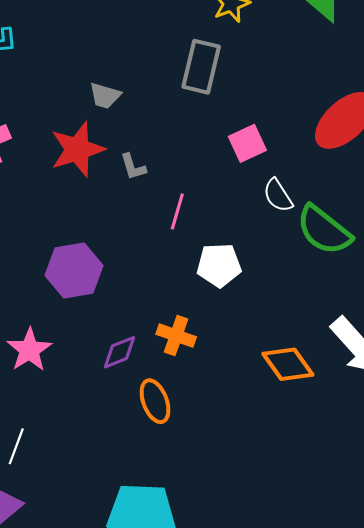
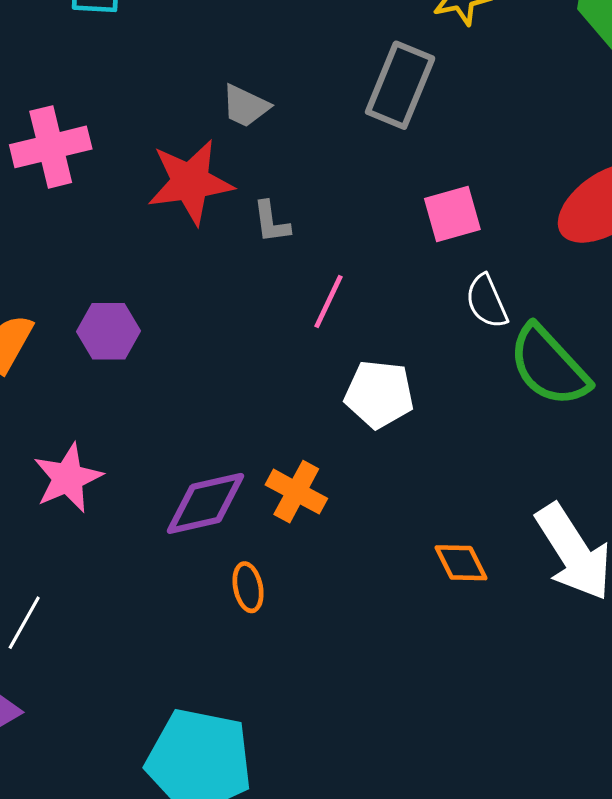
purple hexagon: (74, 271) -> (109, 331), moved, size x0.7
purple diamond: (120, 352) -> (205, 503), size x1.4
orange diamond: (288, 364) -> (461, 563), size x0.7
orange ellipse: (155, 401) -> (248, 587), size x0.7

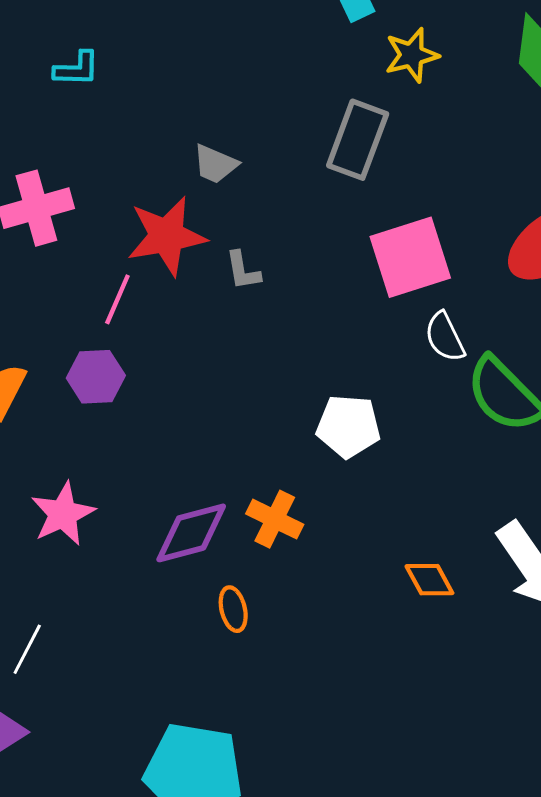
pink square: (452, 214) -> (410, 257), size x1.5
pink line: (328, 301) -> (117, 299), moved

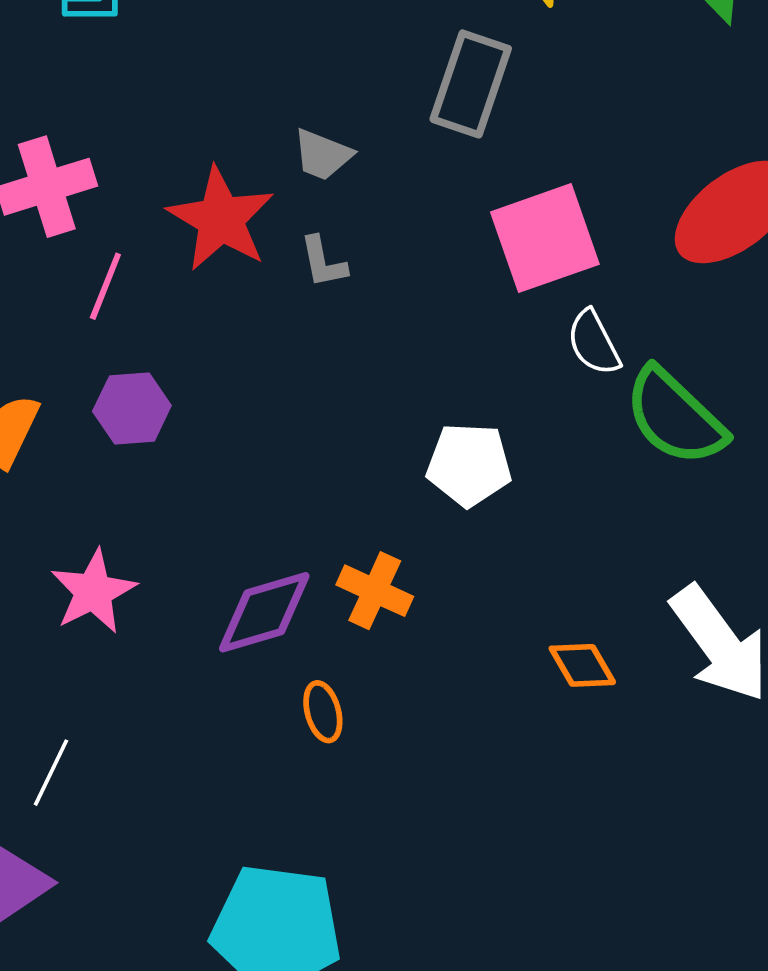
gray trapezoid: (215, 164) -> (323, 155), moved
red star: (167, 236) -> (221, 219), turned -30
pink line: (117, 299) -> (105, 286), moved

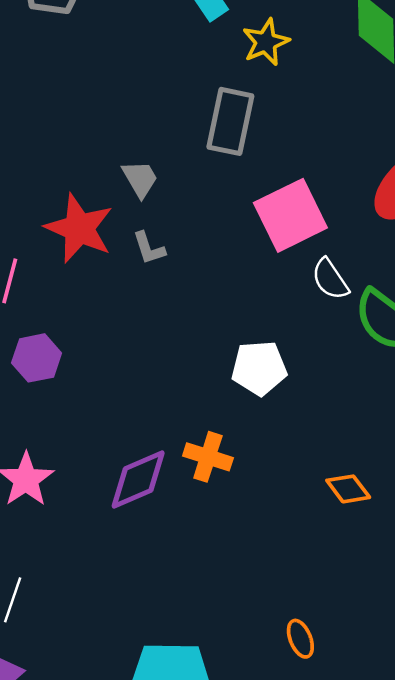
gray trapezoid: (323, 155) -> (140, 179), turned -135
orange ellipse: (323, 712) -> (300, 639), moved

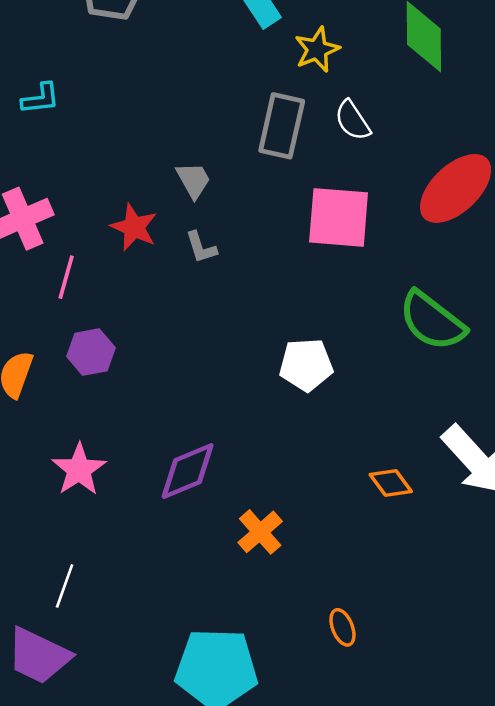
pink square: (290, 215) -> (339, 217), turned 30
red star: (79, 228) -> (134, 227), size x0.7
white semicircle: (330, 279) -> (353, 120), moved
orange cross: (208, 457) -> (260, 532), moved, turned 30

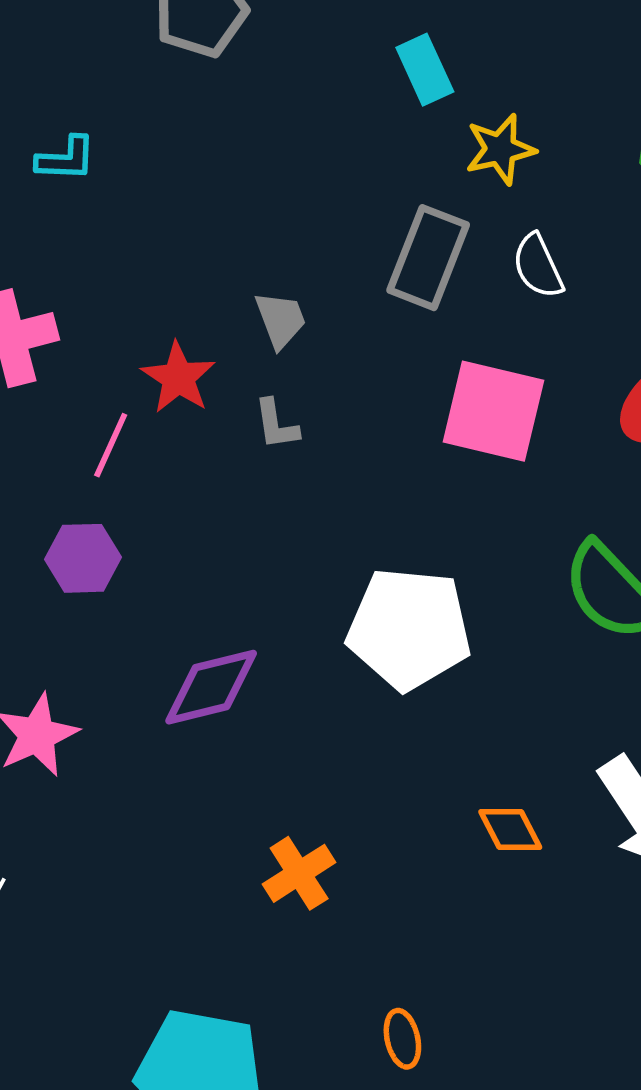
pink line: (66, 277) -> (111, 445), moved
white pentagon: (306, 365) -> (409, 629), size x1.5
purple diamond: (188, 471) -> (211, 687), moved

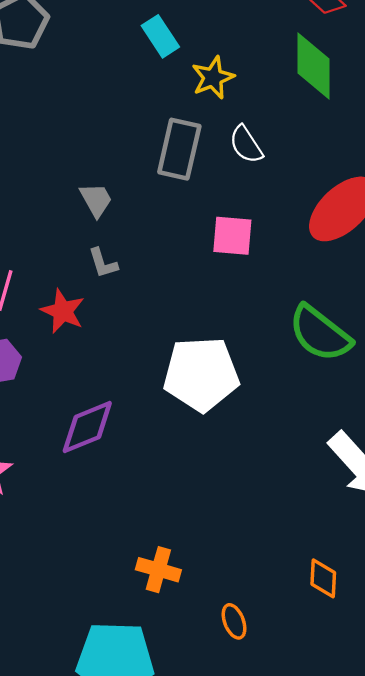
red star: (178, 378) -> (63, 311), moved
pink square: (493, 411) -> (232, 236), size x0.7
orange diamond: (510, 829) -> (323, 578), moved, turned 39
orange cross: (299, 873) -> (158, 570), moved, turned -33

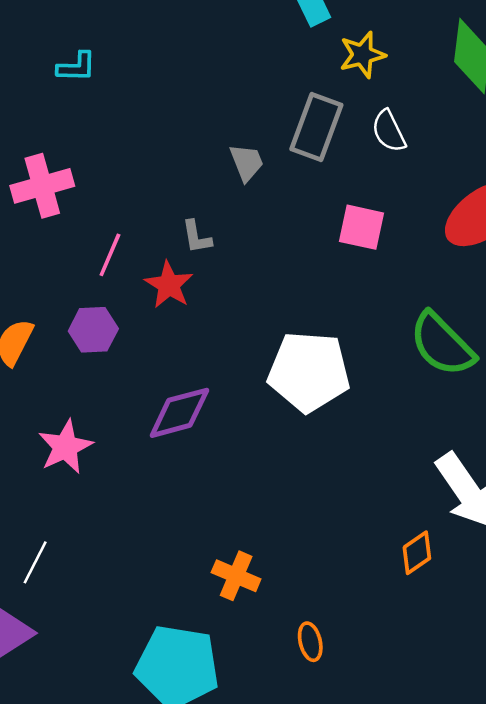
gray trapezoid: (96, 200) -> (247, 163), moved
gray L-shape: (103, 263) -> (197, 237), moved
orange diamond: (323, 578) -> (417, 553), moved, turned 45

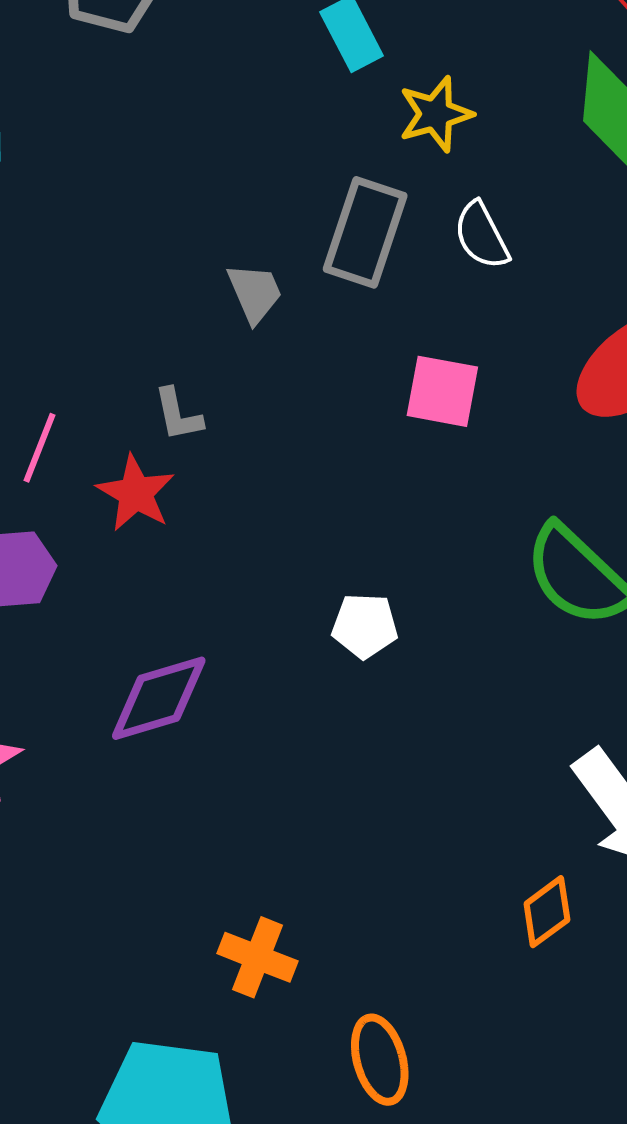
white pentagon: (309, 372) -> (365, 626), size x0.5
orange ellipse: (310, 642) -> (380, 1060), size x1.4

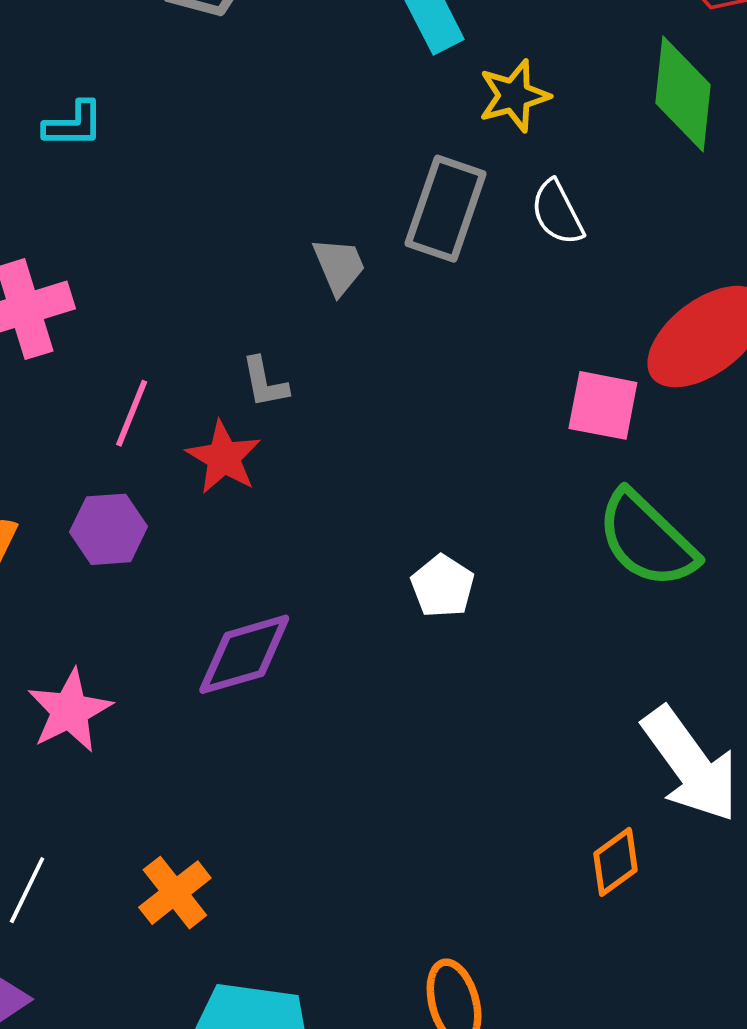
pink square: (442, 391) -> (603, 405), moved
white pentagon: (365, 626) -> (443, 586), turned 30
orange cross: (257, 957) -> (175, 893), moved, turned 30

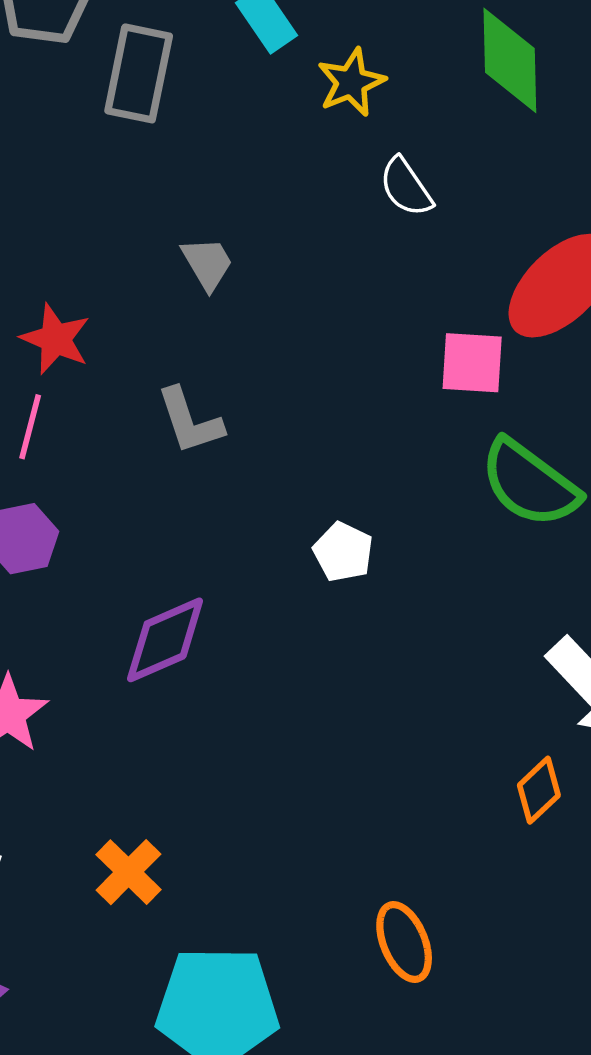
gray rectangle: (446, 209) -> (139, 73), moved
gray L-shape: (265, 382) -> (190, 421), moved, size x1.4
red star: (224, 457) -> (56, 339), moved

